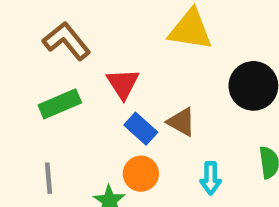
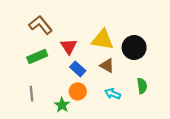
yellow triangle: (190, 30) -> (103, 40), moved
brown triangle: (181, 122) -> (107, 66), moved
cyan arrow: (211, 178) -> (113, 94), turned 112

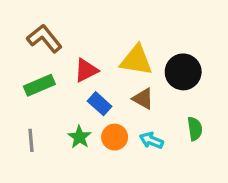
red triangle: (69, 46) -> (86, 70), turned 36
orange circle: (78, 91) -> (115, 137), moved
green star: (62, 105) -> (79, 137), moved

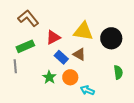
brown triangle: (143, 99) -> (79, 54), moved
gray line: (31, 140) -> (15, 66), moved
cyan arrow: (151, 140) -> (87, 90), moved

